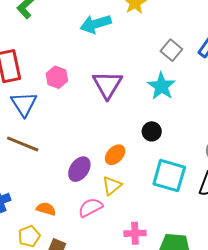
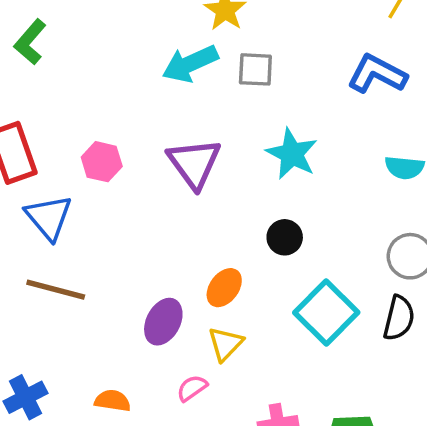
cyan arrow: (96, 24) -> (190, 64), moved
gray square: (171, 50) -> (255, 69), moved, turned -30
cyan square: (169, 176) -> (326, 312), turned 36
pink semicircle: (90, 207) -> (192, 388), size x0.7

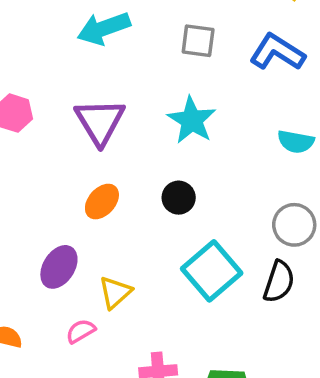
gray square: (255, 69) -> (198, 41), moved
orange ellipse: (224, 288) -> (102, 202), moved

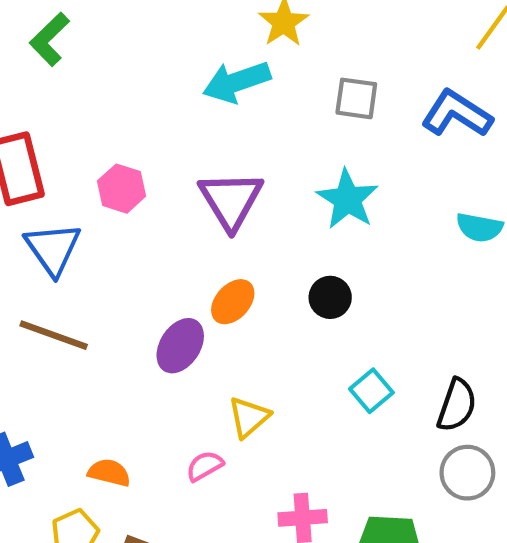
gray circle: (294, 225) -> (467, 473), moved
purple ellipse: (59, 267) -> (180, 346), moved
cyan square: (212, 271) -> (371, 391), size x0.6

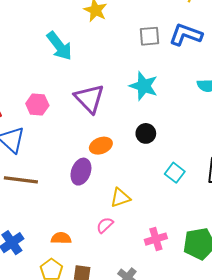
cyan arrow: (237, 82) -> (59, 46), moved, turned -96
gray square: (356, 98) -> (149, 36), moved
orange ellipse: (233, 302) -> (101, 146), turned 40
yellow triangle: (249, 417) -> (120, 198), turned 35

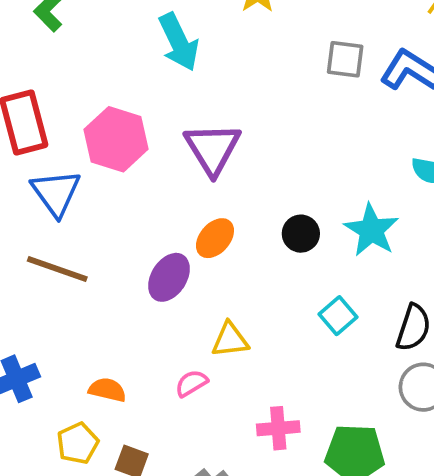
cyan star: (144, 86) -> (371, 230), moved
pink hexagon: (37, 104) -> (116, 139), size x1.5
orange ellipse: (101, 146) -> (215, 238), turned -40

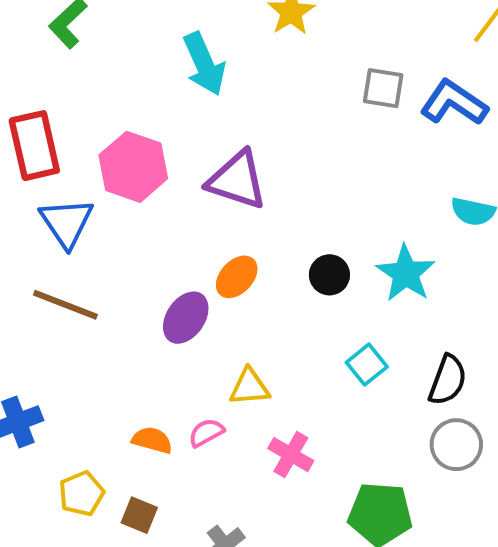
purple triangle: (213, 149) -> (237, 180), turned -42
orange semicircle: (107, 390) -> (152, 440), moved
pink cross: (278, 428) -> (291, 455), moved, turned 33

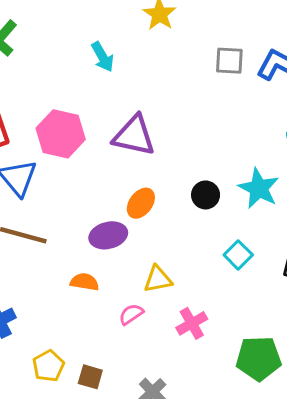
cyan arrow: (204, 64) -> (103, 57), size x0.7
purple ellipse: (186, 318) -> (108, 235), turned 48
orange semicircle: (152, 440) -> (84, 282), moved
pink cross: (291, 455) -> (192, 323), turned 36

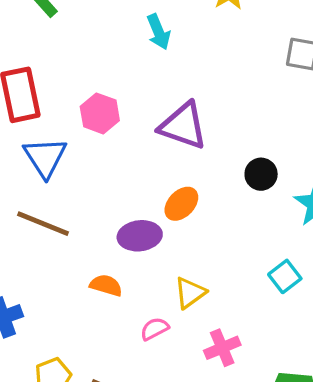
pink hexagon: (61, 134) -> (100, 113), size x0.7
black circle: (206, 195) -> (261, 174), moved
yellow triangle: (158, 279) -> (190, 293), turned -32

